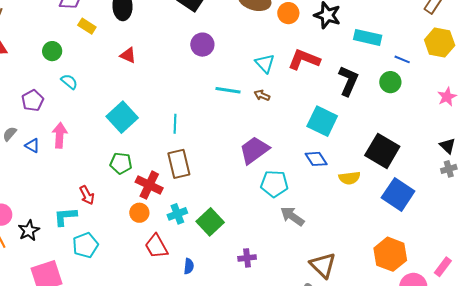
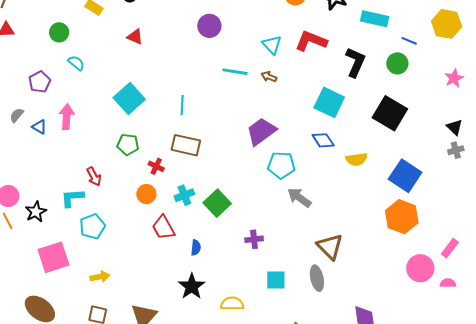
black square: (382, 151) -> (390, 113), moved
brown rectangle: (179, 164) -> (186, 145), turned -64
red cross: (149, 185) -> (156, 166), size x0.6
orange hexagon: (390, 254) -> (402, 217), moved

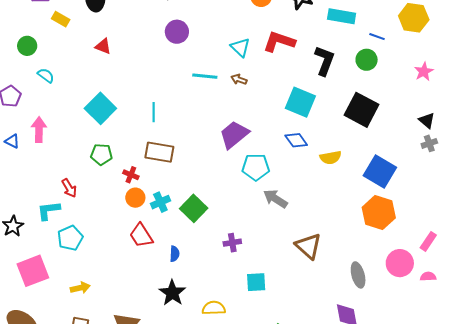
orange circle: (146, 194) -> (135, 198), moved
gray ellipse: (317, 278) -> (358, 275), moved

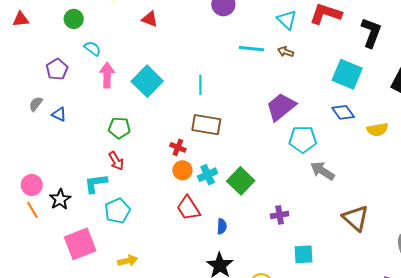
pink arrow: (39, 130) -> (107, 75), moved
green pentagon: (101, 154) -> (119, 128), moved

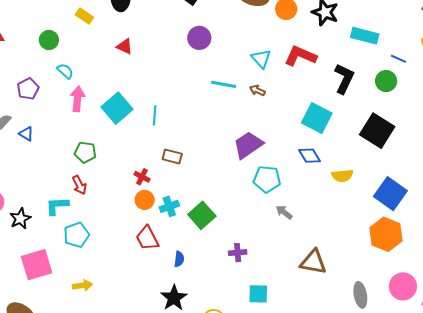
cyan line: (200, 85) -> (155, 115), moved
brown rectangle: (206, 125) -> (172, 157), size x0.7
gray arrow: (322, 171) -> (284, 212), size x0.7
brown triangle: (356, 218) -> (313, 262), turned -36

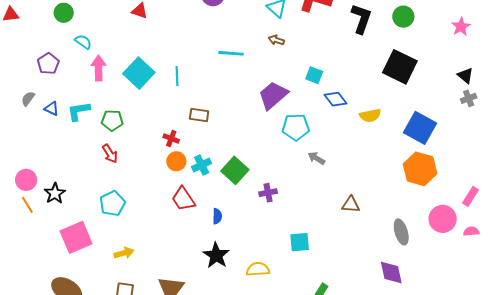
cyan line: (224, 84) -> (231, 53), moved
cyan square: (317, 118) -> (314, 75), moved, size x0.6
cyan L-shape: (57, 206) -> (79, 111), moved
purple cross: (238, 253) -> (268, 193), moved
brown triangle: (313, 262) -> (351, 204), size x0.7

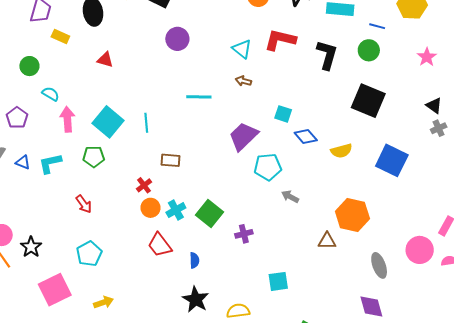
green pentagon: (112, 120) -> (94, 157), moved
red cross: (171, 138) -> (144, 185), turned 35
orange hexagon: (420, 169) -> (352, 215), moved

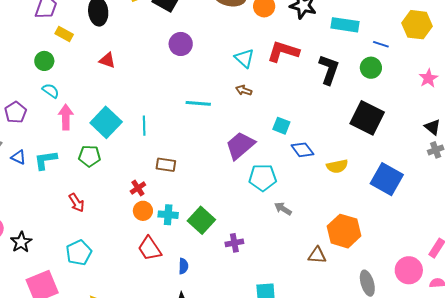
green circle: (29, 66) -> (44, 61), moved
cyan cross: (176, 210) -> (168, 215), turned 30

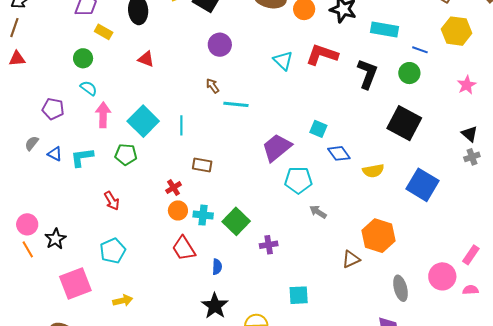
brown arrow: (244, 90) -> (213, 86), moved, turned 35
purple pentagon: (16, 112) -> (53, 109), turned -30
brown triangle: (317, 255) -> (351, 259), turned -30

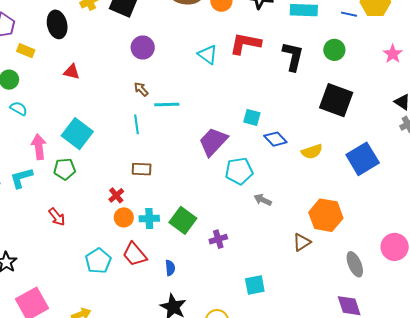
blue line: (420, 50) -> (349, 14), moved
pink arrow: (103, 115) -> (39, 147), moved
cyan line: (181, 125) -> (137, 124), moved
blue square: (423, 185) -> (363, 159), turned 36
cyan pentagon: (113, 251) -> (98, 261), moved

